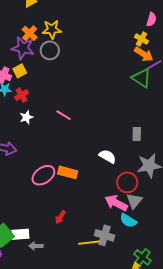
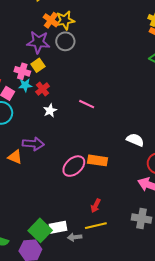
orange cross: (30, 33) -> (51, 20), moved
yellow line: (89, 243) -> (96, 226), moved

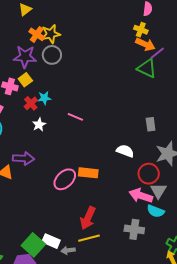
cyan star: (25, 85) -> (44, 98), moved
red arrow: (96, 206) -> (88, 218), size x1.6
white rectangle: (58, 227) -> (51, 241), turned 36

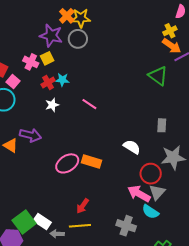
yellow cross: (141, 30) -> (170, 31), turned 32
green triangle: (147, 68) -> (158, 76), moved
red arrow: (88, 218) -> (83, 206), size x0.7

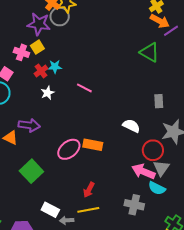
gray circle: (78, 39) -> (60, 16), moved
green square: (24, 222) -> (31, 171), moved

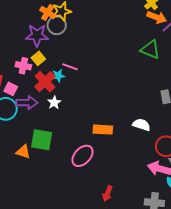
red cross: (41, 71) -> (45, 82), size x1.5
pink line: (84, 88) -> (70, 67), moved
purple arrow: (29, 125) -> (27, 103), moved
orange rectangle: (93, 145) -> (103, 130), moved
green square: (31, 171) -> (42, 140), moved, turned -30

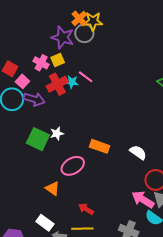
white star: (54, 103) -> (57, 134), moved
orange triangle: (23, 152) -> (53, 188), moved
red arrow: (107, 194) -> (86, 209), turned 84

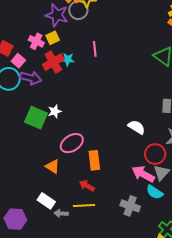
pink line: (86, 77) -> (95, 49), moved, turned 49
orange rectangle: (100, 146) -> (94, 160), moved, turned 66

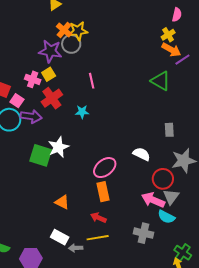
cyan star: (68, 59) -> (82, 112), moved
white star: (55, 111) -> (58, 147), size x1.5
pink ellipse: (72, 143) -> (105, 168), moved

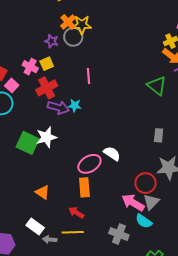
purple star: (50, 51) -> (52, 41), size x0.6
purple arrow: (31, 116) -> (58, 107), moved
white semicircle: (142, 154) -> (112, 154), moved

